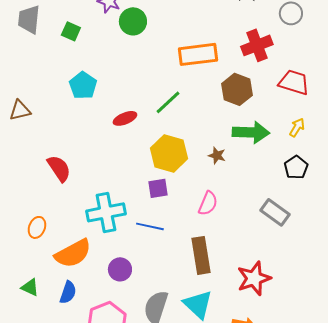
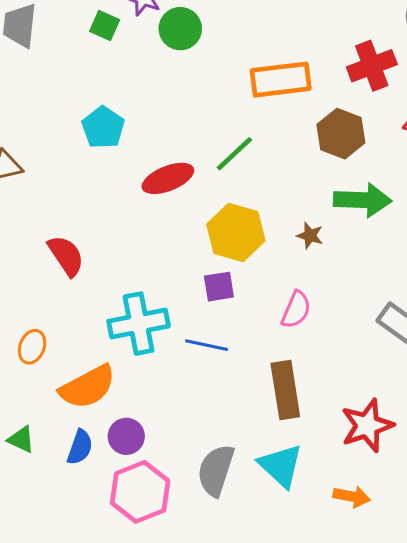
green square: (71, 31) -> (105, 26), moved
red ellipse: (125, 118) -> (168, 178), size x1.4
purple circle: (120, 269) -> (126, 436), moved

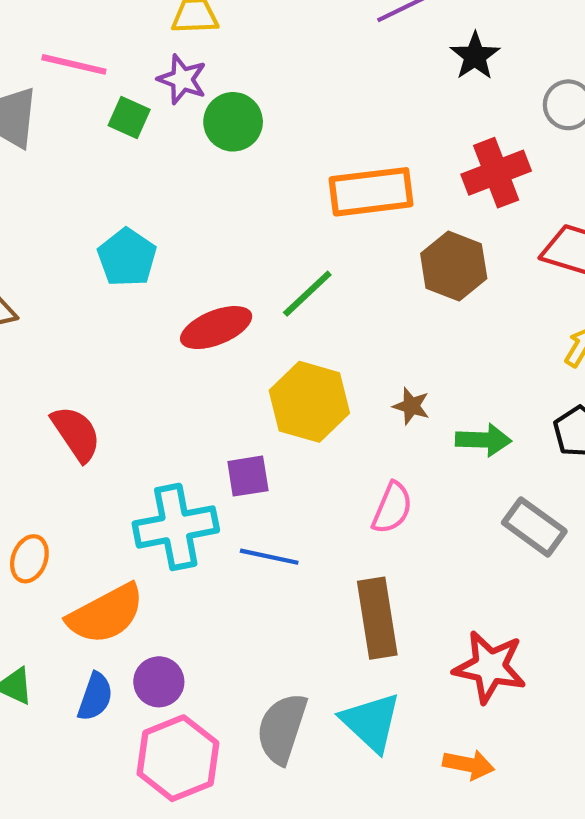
green arrow: (363, 200) -> (483, 440), moved, size x0.7
purple square: (219, 287) -> (248, 476), moved
red star: (367, 426) -> (490, 667), turned 30

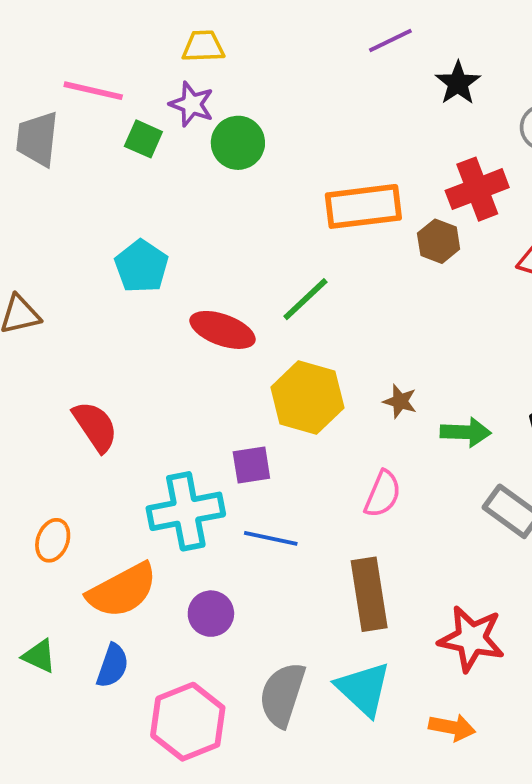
brown hexagon: (454, 266) -> (439, 241), moved, size x0.7
red ellipse: (216, 328) -> (223, 330), turned 42
purple circle: (159, 682) -> (211, 614), moved

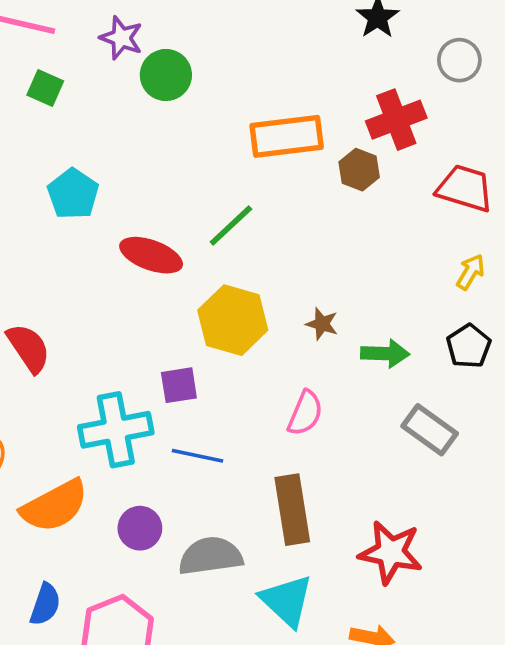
green square: (143, 139) -> (45, 88), moved
blue semicircle: (113, 666) -> (45, 604), moved
gray semicircle: (282, 695) -> (210, 556), moved, turned 64

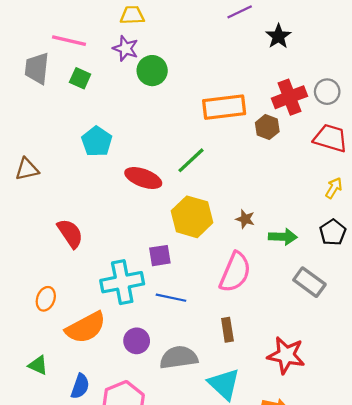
gray circle: (459, 60) -> (327, 92), moved
pink semicircle: (305, 413) -> (235, 272), size x1.5
brown rectangle: (292, 510) -> (227, 330), size x0.6

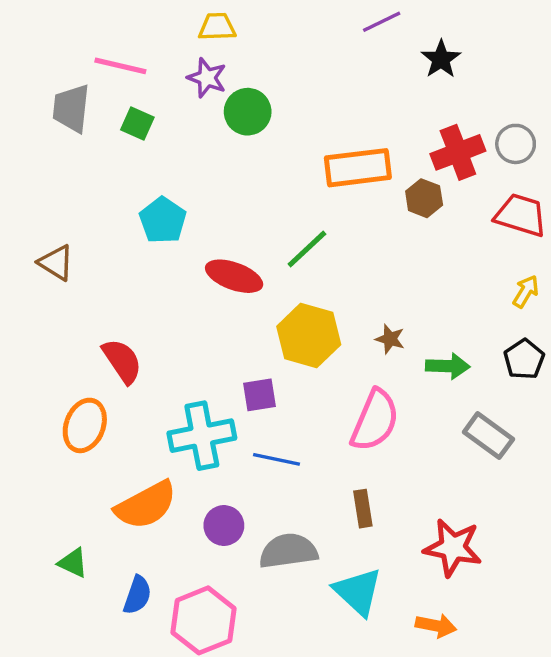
brown triangle: (27, 169) -> (56, 263), turned 45
orange ellipse: (46, 299) -> (85, 425), moved, size x1.4

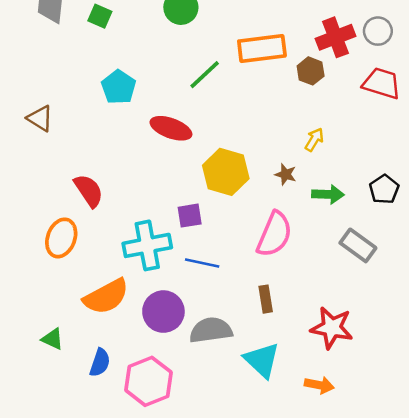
green line: (307, 249) -> (205, 75), moved
yellow arrow: (526, 291) -> (314, 140), moved
purple circle: (224, 526) -> (163, 312), size x1.4

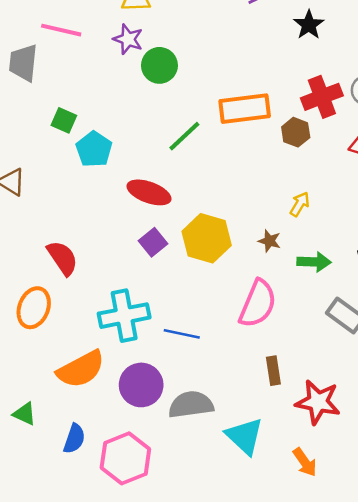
green square: (100, 16) -> (64, 120), moved
purple square: (190, 216) -> (153, 242), moved, turned -30
brown rectangle: (266, 299) -> (273, 371), moved
orange arrow: (319, 385) -> (305, 462), turned 44

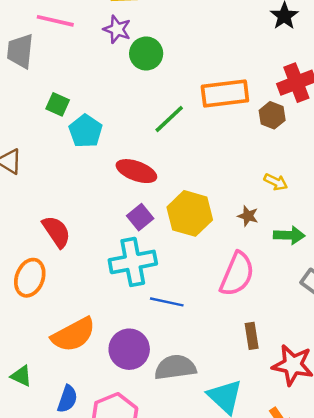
yellow arrow: (300, 204) -> (276, 182), turned 85
cyan cross: (124, 316) -> (133, 262), moved

